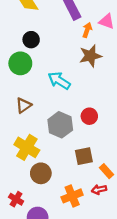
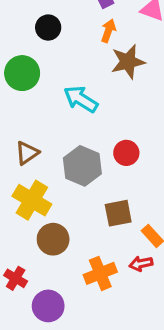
orange arrow: (87, 30) -> (108, 31), moved
black circle: (31, 40) -> (48, 28), moved
brown triangle: (24, 105) -> (27, 153), moved

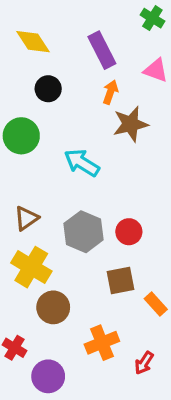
red circle: (126, 153) -> (129, 232), moved
red arrow: (141, 264) -> (144, 363), moved, turned -45

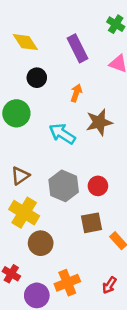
orange arrow: (110, 92) -> (76, 93), moved
brown star: (131, 124) -> (99, 122), moved
orange cross: (102, 343) -> (67, 283), moved

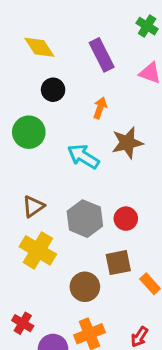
brown circle: (41, 243) -> (85, 287), moved

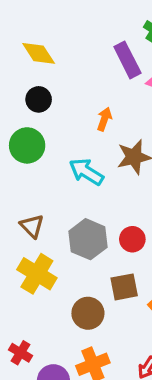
purple rectangle: (102, 55) -> (127, 60), moved
black circle: (53, 90) -> (39, 99), moved
brown triangle: (33, 206) -> (32, 226), turned -40

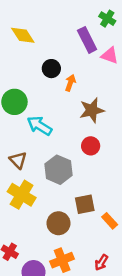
black circle: (39, 99) -> (51, 69), moved
cyan arrow: (86, 172) -> (39, 126), moved
red circle: (132, 239) -> (91, 146), moved

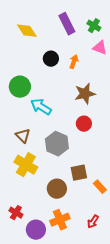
green cross: (107, 19) -> (94, 26), moved
purple rectangle: (87, 40) -> (67, 24), moved
orange arrow: (70, 83) -> (74, 62), moved

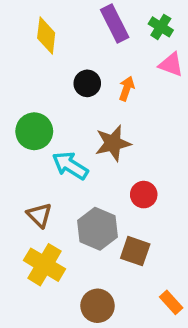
yellow diamond: (27, 31) -> (46, 35), turned 40
brown star: (85, 94) -> (113, 143), moved
brown square: (79, 173) -> (135, 251), moved, turned 30

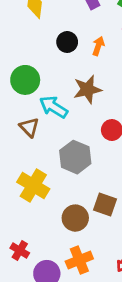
brown triangle: (39, 215) -> (29, 127), moved
brown square: (135, 251) -> (105, 204), moved

